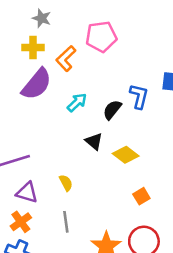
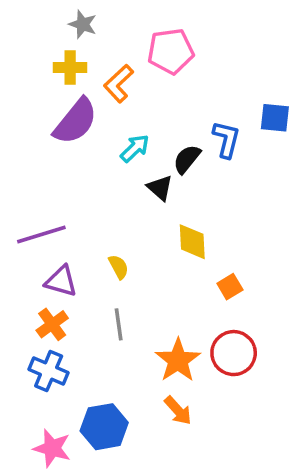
black triangle: (94, 141) -> (160, 188), moved
yellow diamond: (126, 155) -> (192, 242), moved, turned 50

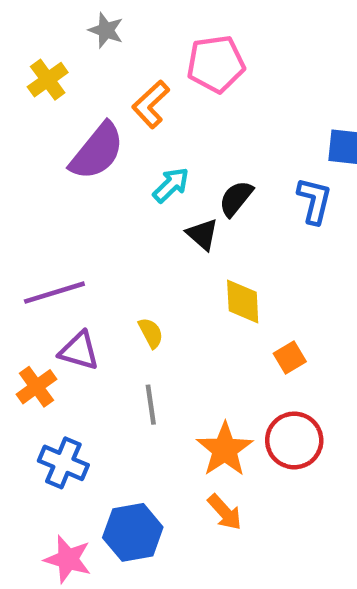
yellow cross: (70, 67) -> (48, 80), moved, turned -36
blue L-shape: (226, 139) -> (314, 201), moved
orange cross: (52, 324) -> (36, 387), moved

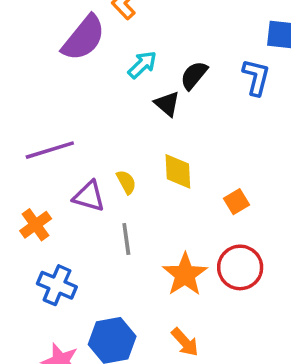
yellow diamond: (243, 302) -> (178, 171), moved
purple triangle: (79, 351) -> (89, 196), moved
orange arrow: (225, 512) -> (185, 342), moved

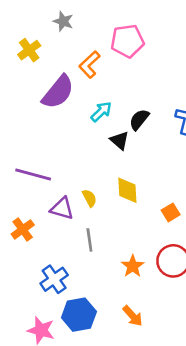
purple line: (50, 150) -> (33, 174), turned 32
orange star: (185, 275) -> (133, 266), size x0.7
blue cross: (57, 285) -> (54, 279), moved, turned 32

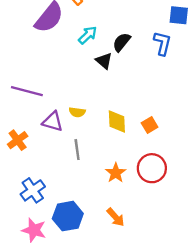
yellow diamond: (127, 190) -> (117, 122), moved
yellow semicircle: (89, 198) -> (77, 112), turned 126
blue cross: (54, 279) -> (33, 190), moved

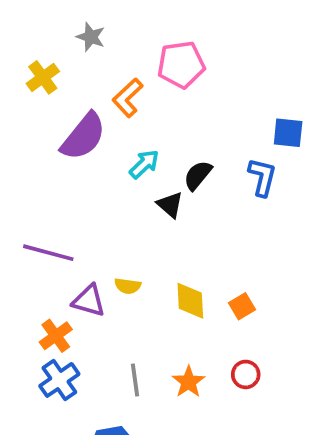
orange cross: (18, 140) -> (56, 336), moved
gray line: (77, 150) -> (135, 380), moved
red circle: (152, 168) -> (246, 374), size x0.6
blue cross: (33, 190) -> (59, 380), moved

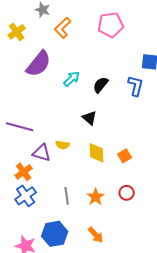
pink pentagon: (181, 65) -> (111, 25), moved
orange L-shape: (128, 98) -> (63, 28), moved
black triangle: (170, 205) -> (90, 118), moved

